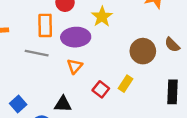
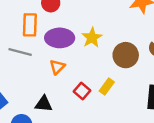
yellow star: (102, 17) -> (92, 38), moved

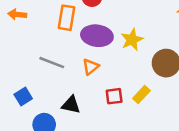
gray line: (20, 52) -> (52, 63), moved
red square: (82, 91) -> (114, 96), turned 35

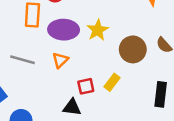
black triangle: (71, 105) -> (72, 107), moved

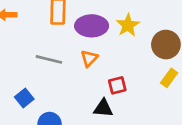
yellow rectangle: (112, 82) -> (169, 78), moved

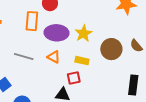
orange triangle: (89, 58) -> (54, 57), turned -48
yellow rectangle: (169, 78) -> (82, 61), moved, turned 64

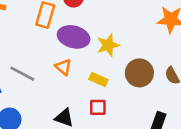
gray line: (24, 57) -> (22, 74), moved
red square: (74, 78) -> (98, 107), moved

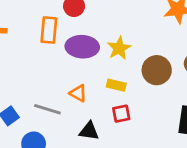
orange triangle: (63, 67) -> (78, 93), moved
gray line: (22, 74) -> (47, 109), moved

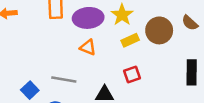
yellow rectangle: (116, 85) -> (130, 40), moved, turned -30
orange triangle: (78, 93) -> (88, 47), moved

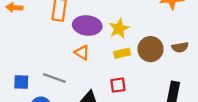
brown semicircle: (190, 23) -> (180, 47), turned -63
blue square: (30, 90) -> (21, 82), turned 35

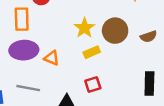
purple ellipse: (87, 25) -> (24, 50), moved
brown circle: (151, 49) -> (115, 31), moved

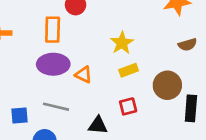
brown circle: (115, 31) -> (167, 85), moved
brown semicircle: (149, 37) -> (187, 45), moved

